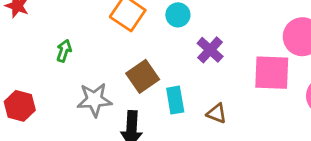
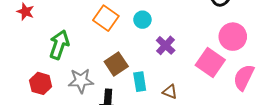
green arrow: (64, 51) -> (59, 45), size x1.8
pink square: (272, 73) -> (210, 62), turned 32
red hexagon: (20, 106) -> (41, 83), moved

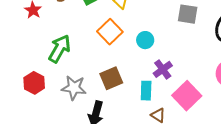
pink square: (210, 62) -> (187, 96), moved
cyan rectangle: (140, 82) -> (146, 91), moved

